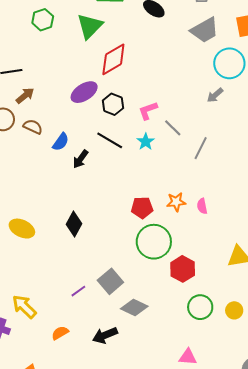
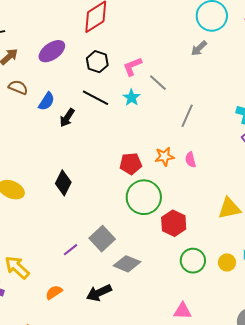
purple ellipse: (84, 92) -> (52, 51), moved
gray line: (201, 148) -> (187, 116), moved

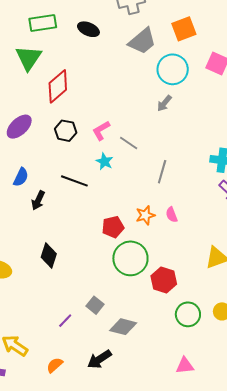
black line: (95, 98) -> (74, 181), moved
black arrow: (67, 118) -> (38, 200), moved
gray square: (102, 239) -> (95, 305), size x0.7

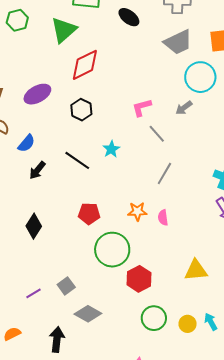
pink L-shape: (101, 131) -> (142, 107), moved
gray line: (129, 143) -> (157, 134), moved
red pentagon: (113, 227) -> (89, 214), moved
black arrow: (99, 359) -> (57, 339), turned 115

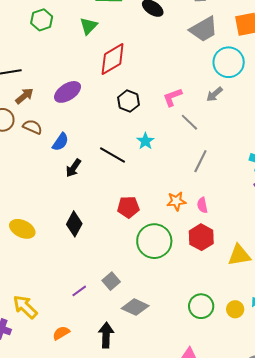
green triangle: (64, 30) -> (89, 26), size x0.7
black hexagon: (81, 110) -> (129, 101), moved
red hexagon: (139, 279) -> (201, 237), moved

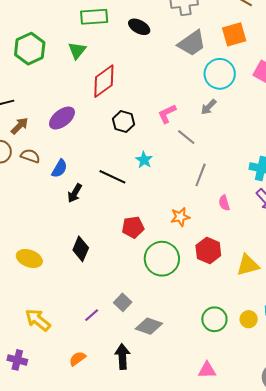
green hexagon: (42, 20) -> (30, 49), size x1.4
pink semicircle: (202, 205) -> (224, 203), moved
yellow arrow: (25, 307) -> (38, 320), moved

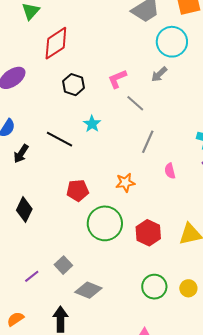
red hexagon: (208, 251) -> (148, 233), moved

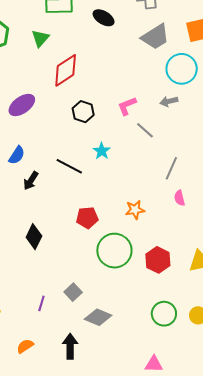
gray arrow: (159, 74) -> (169, 101), turned 30
gray line: (148, 142) -> (171, 168), moved
purple line: (32, 276) -> (41, 303), turned -35

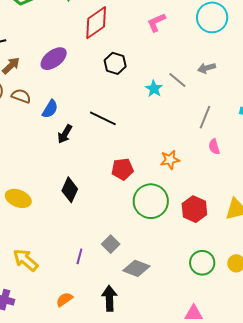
gray arrow: (169, 101) -> (207, 68), moved
pink L-shape: (127, 106) -> (156, 22), moved
cyan star: (102, 151) -> (154, 89), moved

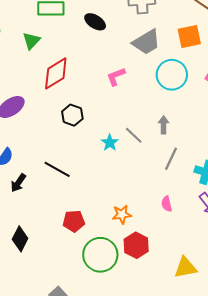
gray arrow: (207, 68) -> (164, 125), turned 102
gray line: (205, 117) -> (171, 159), moved
red hexagon: (194, 209) -> (136, 245), moved

